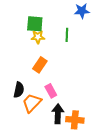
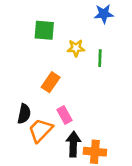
green line: (67, 35) -> (100, 58), moved
yellow star: (38, 37) -> (76, 48), moved

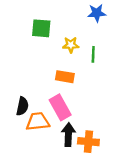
orange rectangle: (51, 82) -> (65, 77), moved, turned 66
pink rectangle: (65, 115) -> (60, 107), size x1.5
orange trapezoid: (40, 130) -> (38, 122), turned 40

